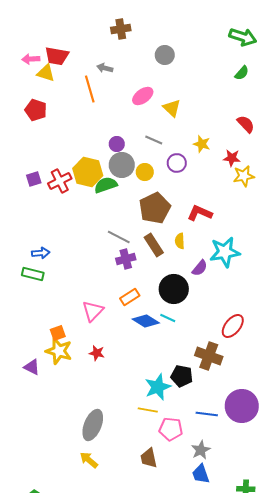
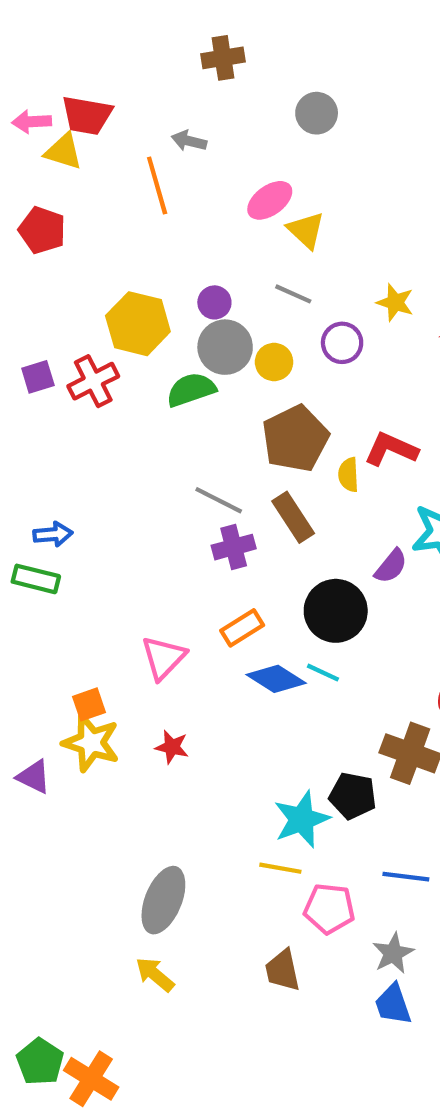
yellow triangle: (172, 108) -> (306, 230), moved
yellow hexagon: (88, 172) -> (138, 324), moved
yellow semicircle: (180, 241) -> (348, 475), moved

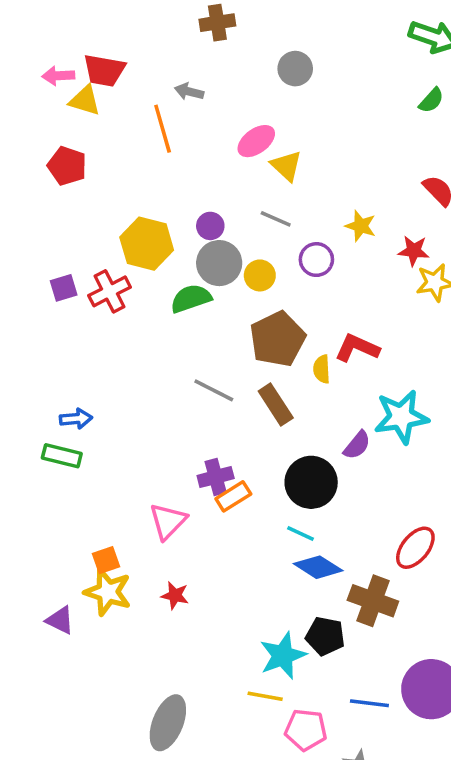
purple cross: (234, 547) -> (216, 477), moved
blue diamond: (276, 679) -> (318, 567), moved

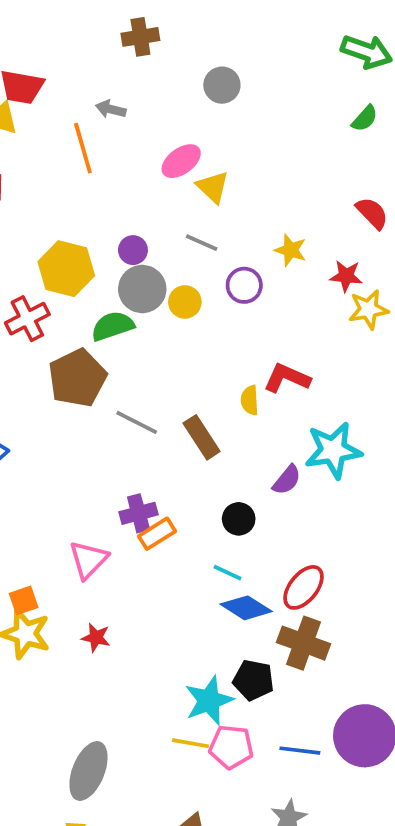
brown pentagon: (277, 339) -> (77, 378), moved
black circle: (311, 482) -> (239, 519), size x0.6
red ellipse: (415, 548) -> (304, 587), moved
pink pentagon: (306, 730) -> (231, 747), moved

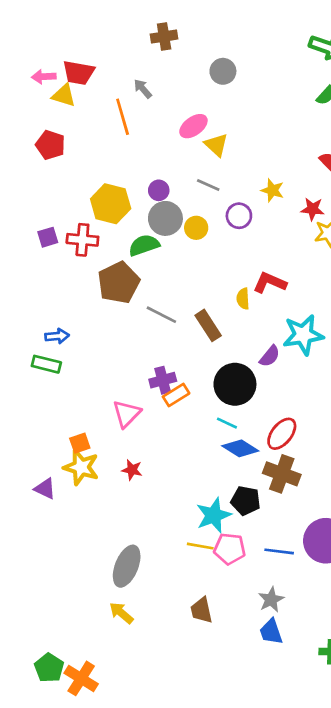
gray arrow: (111, 109) -> (143, 89), turned 35
red cross: (27, 319) -> (82, 240), turned 32
black circle: (239, 519) -> (235, 384), size x1.8

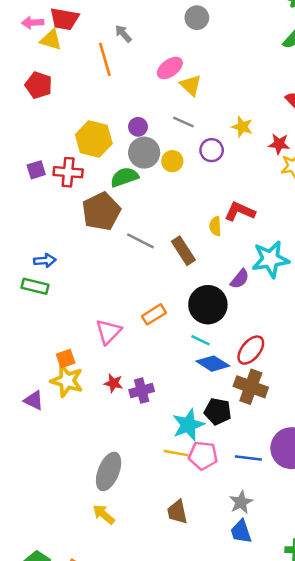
purple cross: (163, 380) -> (142, 391), moved

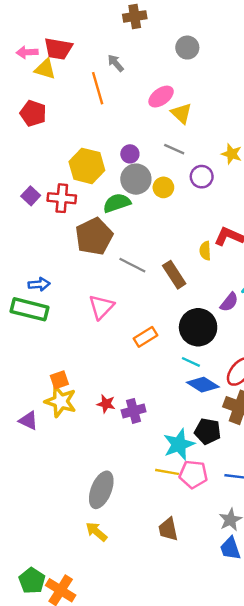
purple square: (36, 170) -> (31, 196), turned -30
green rectangle: (35, 286) -> (30, 309), size x1.4
pink triangle: (109, 332) -> (101, 307), moved

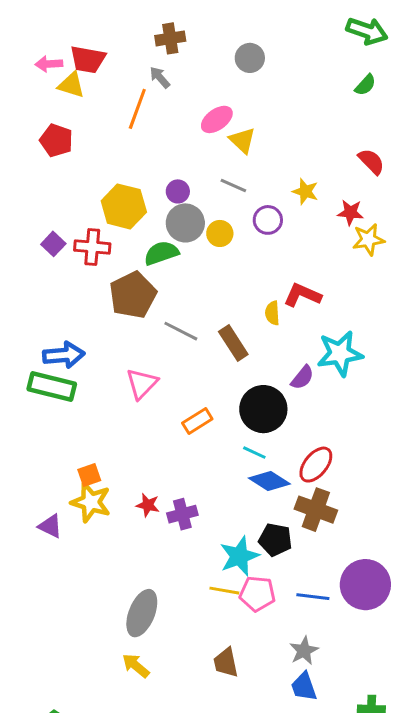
brown cross: (135, 16) -> (170, 38), moved
orange line: (98, 88) -> (137, 109), turned 36
blue arrow: (39, 284) -> (64, 355), size x1.5

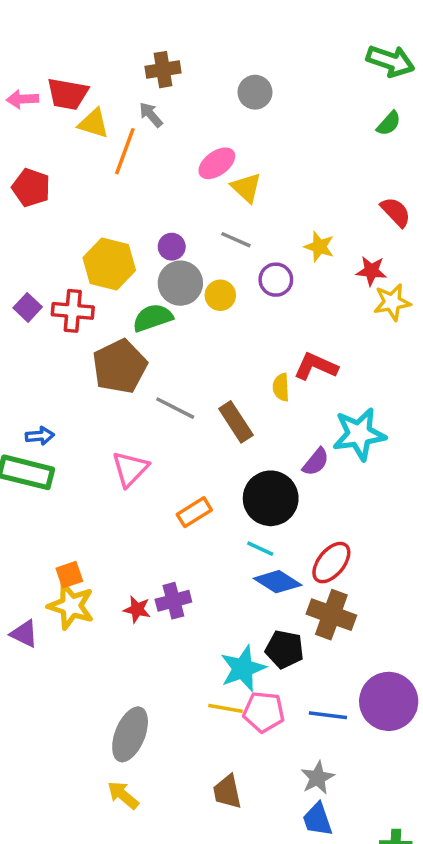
yellow triangle: (71, 85) -> (94, 123), moved
blue arrow: (64, 355) -> (40, 436), size x0.6
purple cross: (182, 514) -> (173, 601), moved

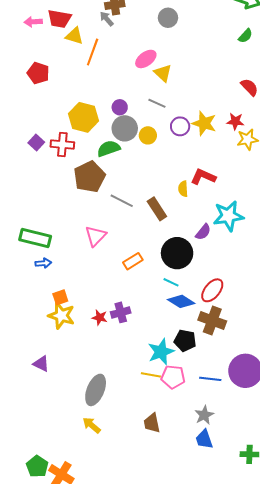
gray arrow: (151, 115) -> (107, 19), moved
yellow star: (319, 247) -> (204, 123), moved, size x1.4
blue arrow: (40, 436) -> (43, 263), moved
purple triangle: (24, 634) -> (41, 364), moved

